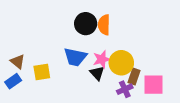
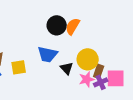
orange semicircle: (104, 25) -> (73, 26), turned 30
pink star: (102, 59) -> (87, 79), moved
purple cross: (125, 89) -> (101, 82), moved

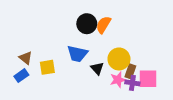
purple cross: (101, 82) -> (132, 83), turned 32

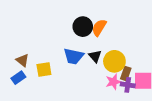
black triangle: (97, 68) -> (95, 56), moved

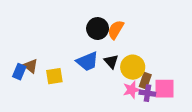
blue trapezoid: (74, 56) -> (87, 61), turned -35
blue rectangle: (18, 78) -> (19, 72), moved, turned -32

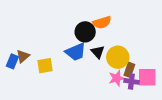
black circle: (98, 29) -> (85, 32), moved
orange semicircle: (116, 30) -> (102, 22), turned -138
brown triangle: (31, 66) -> (23, 56), turned 40

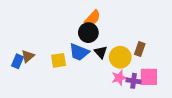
orange semicircle: (102, 22) -> (92, 18), moved, turned -30
blue trapezoid: (76, 52) -> (79, 52), turned 45
yellow square: (45, 66) -> (59, 60), moved
brown rectangle: (129, 70) -> (140, 49), moved

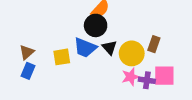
blue rectangle: (17, 61) -> (28, 71), moved

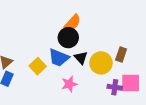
yellow square: (62, 57) -> (38, 66), turned -35
pink star: (131, 77) -> (69, 84), moved

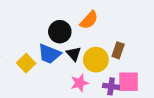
orange semicircle: (72, 23) -> (89, 20), moved
pink star: (69, 84) -> (80, 83), moved

